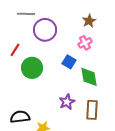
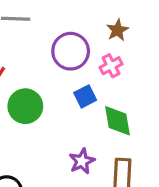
purple circle: (45, 30) -> (71, 51), moved
blue square: (69, 62) -> (85, 96), turned 32

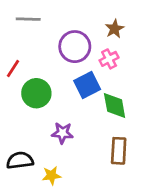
blue square: (85, 96) -> (87, 85), size x1.4
purple star: (82, 161) -> (62, 133), moved, turned 30

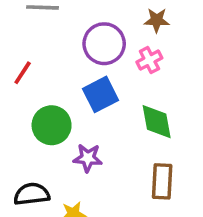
brown star: (115, 29) -> (157, 20), turned 30
blue square: (87, 85) -> (100, 94), moved
green circle: (36, 93) -> (52, 125), moved

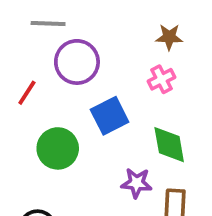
purple circle: (104, 44) -> (77, 62), moved
purple star: (88, 158) -> (136, 183), moved

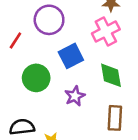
pink cross: (161, 79) -> (106, 31), size x1.5
purple star: (136, 183) -> (75, 96), moved, turned -30

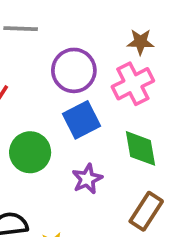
purple circle: (49, 20) -> (74, 70), moved
brown rectangle: (115, 118) -> (146, 211), turned 30

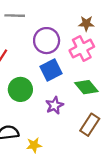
green diamond: (140, 148) -> (86, 87), turned -30

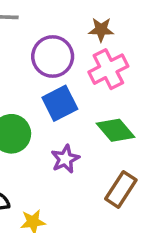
brown star: (86, 23) -> (101, 30), moved

